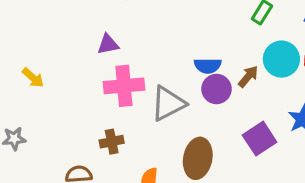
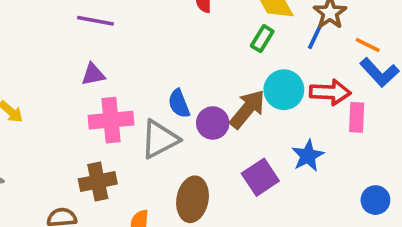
blue semicircle: (208, 66) -> (179, 104), moved, turned 68
brown arrow: (248, 77) -> (247, 109), size x1.6
brown cross: (112, 142) -> (98, 181), size x1.4

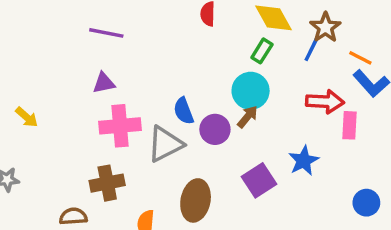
cyan circle: (284, 90) -> (251, 91), moved
brown arrow: (247, 109) -> (248, 117), size x0.6

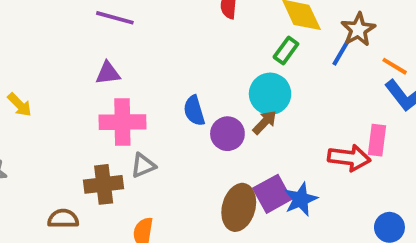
red arrow: (325, 102) -> (349, 158), moved
gray triangle: (165, 144) -> (143, 165), moved, size x0.6
blue star: (304, 161) -> (301, 199), moved
brown ellipse: (196, 200) -> (239, 207), moved

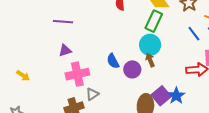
green rectangle: (286, 50) -> (154, 21), size x1.5
blue line: (342, 52) -> (194, 34), moved, turned -56
brown arrow: (265, 122) -> (150, 60), turned -56

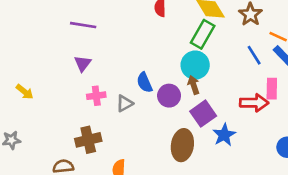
purple triangle: (65, 51) -> (83, 63), turned -40
pink cross: (77, 74) -> (96, 96), size x0.6
gray triangle: (92, 94) -> (125, 103), moved
purple square: (161, 96) -> (203, 114), moved

